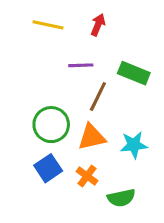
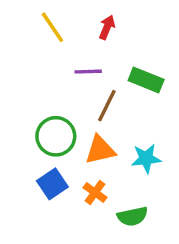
yellow line: (48, 25) -> (52, 27), turned 44

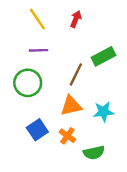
purple line: (88, 72) -> (39, 50), moved
green rectangle: (146, 80) -> (103, 56), turned -50
green circle: (56, 136) -> (28, 83), moved

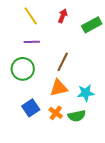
green rectangle: (103, 56) -> (92, 25), moved
green semicircle: (94, 153) -> (77, 116), moved

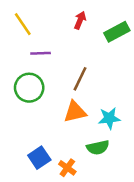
yellow line: (31, 16) -> (23, 24), moved
blue square: (31, 108) -> (39, 158), moved
orange cross: (56, 113) -> (67, 168), moved

